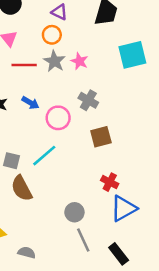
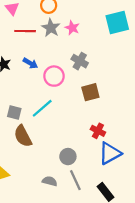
gray semicircle: (27, 253) -> (50, 181), moved

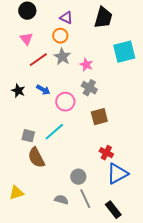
pink star: (72, 28) -> (86, 65), moved
red line: (25, 31) -> (38, 60), turned -36

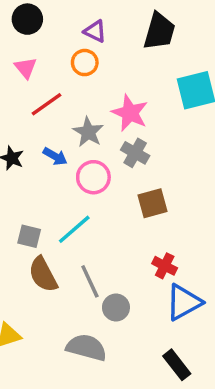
gray star: (62, 57) -> (88, 132), moved
pink star: (86, 65) -> (130, 113), size x1.5
gray line: (85, 199) -> (90, 281), moved
gray semicircle: (61, 200) -> (86, 347), size x1.6

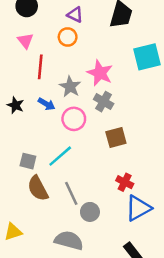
red line: (46, 104) -> (40, 67), turned -50

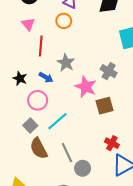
pink star: (100, 73) -> (86, 87), moved
gray cross: (104, 102) -> (109, 71), moved
pink circle: (74, 119) -> (38, 100), moved
gray square: (28, 161) -> (30, 125), turned 32

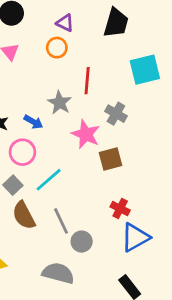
red line: (41, 46) -> (87, 81), moved

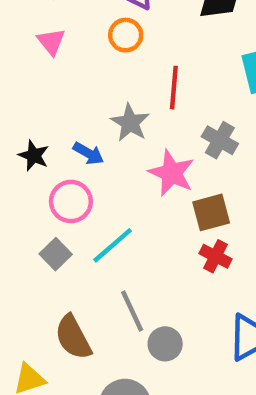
red cross: (120, 209) -> (215, 256), moved
brown semicircle: (24, 215) -> (73, 337), moved

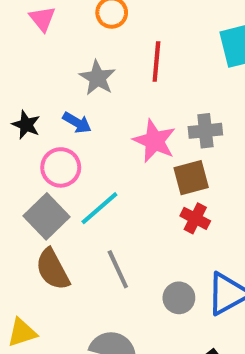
gray star: (130, 123) -> (97, 78), moved
gray cross: (220, 140) -> (205, 131), moved, turned -36
gray square: (56, 254) -> (46, 216), size x1.5
brown semicircle: (73, 337) -> (53, 269), moved
gray circle: (165, 344) -> (179, 298), moved

